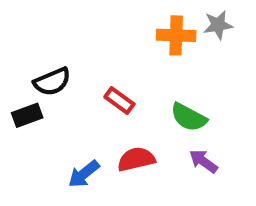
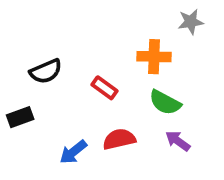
orange cross: (176, 35) -> (154, 57), moved
black rectangle: (27, 115) -> (20, 117), moved

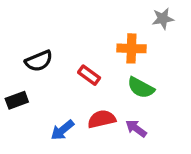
purple arrow: (178, 141) -> (136, 128), moved

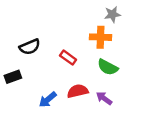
gray star: (163, 19) -> (112, 14), moved

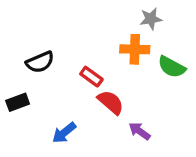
green semicircle: (108, 67) -> (172, 67), moved
red semicircle: (78, 91) -> (111, 102), moved, turned 54

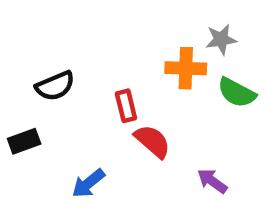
gray star: (151, 19) -> (221, 39), moved
red rectangle: (91, 77) -> (126, 106), turned 40
purple arrow: (140, 131) -> (212, 181), moved

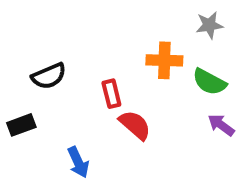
gray star: (221, 39) -> (209, 25), moved
purple arrow: (212, 181) -> (221, 125), moved
blue arrow: (88, 183) -> (78, 162), turned -76

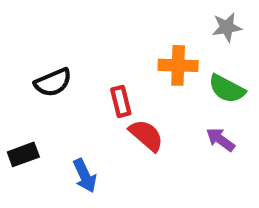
black rectangle: (21, 125) -> (23, 154), moved
purple arrow: (221, 125) -> (220, 140), moved

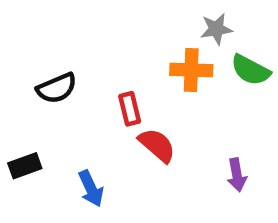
gray star: (227, 27) -> (216, 29), moved
green semicircle: (227, 89) -> (250, 70), moved
purple arrow: (220, 140) -> (237, 175), moved, turned -136

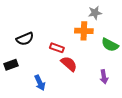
green semicircle: (250, 70) -> (110, 45), moved
red rectangle: (130, 109) -> (57, 48), turned -56
black rectangle: (25, 166) -> (11, 65), moved

